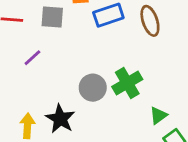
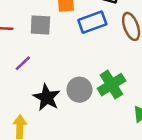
black star: (60, 119) -> (47, 97), moved

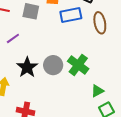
green cross: (111, 85) -> (78, 65), turned -30

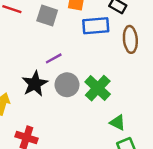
purple line: (13, 38) -> (54, 58), moved
green triangle: (97, 91) -> (118, 123), turned 48

